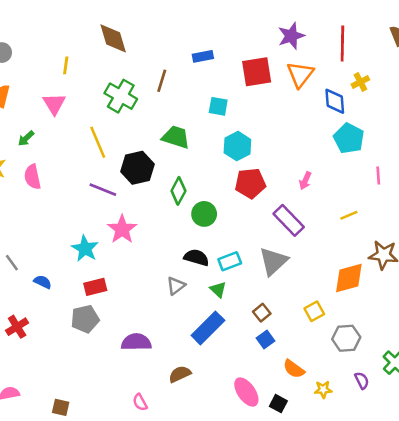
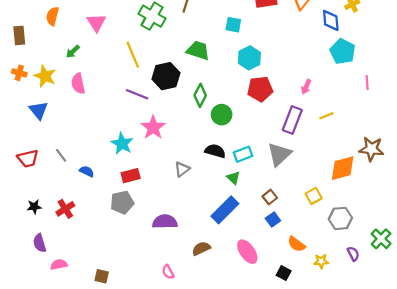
yellow line: (349, 215) -> (326, 116), moved
purple rectangle: (289, 220) -> (292, 120), turned 65
gray triangle: (176, 286) -> (182, 169), moved
pink ellipse: (246, 392) -> (247, 252), moved

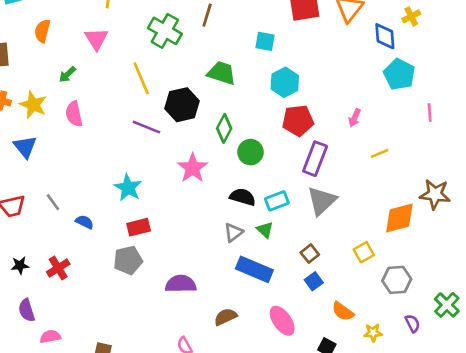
purple rectangle: (292, 120) -> (315, 159), moved
pink star: (153, 127) -> (193, 168), moved
gray triangle: (182, 169) -> (233, 232), moved
blue rectangle: (225, 210) -> (254, 269), turned 68

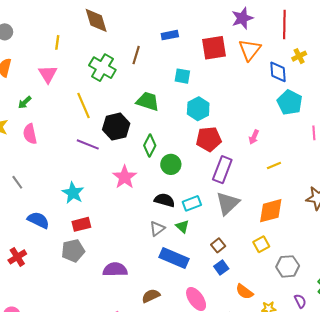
gray line: (53, 202) -> (17, 182), moved
orange diamond: (399, 218) -> (271, 211), moved
blue semicircle: (85, 222) -> (38, 220), size x1.5

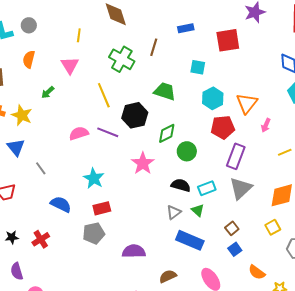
orange triangle: (250, 50) -> (247, 103), moved
pink semicircle: (30, 134) -> (79, 133), moved, turned 84
green diamond: (150, 145) -> (167, 133), turned 35

